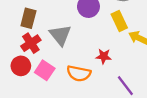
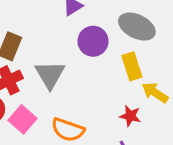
red star: (104, 56) -> (130, 116), moved

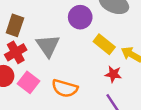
yellow rectangle: (132, 66) -> (104, 44), moved, turned -30

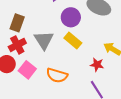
yellow rectangle: (104, 44) -> (73, 41), moved

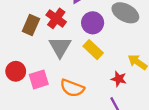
red cross: (17, 45) -> (56, 18), moved, turned -30
pink square: (27, 70) -> (39, 79), turned 30

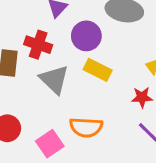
pink square: (39, 79) -> (50, 144), moved

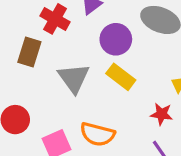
red cross: (38, 45) -> (55, 19), moved

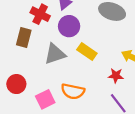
purple circle: (116, 39) -> (69, 26), moved
gray triangle: (74, 78) -> (55, 54), turned 50

